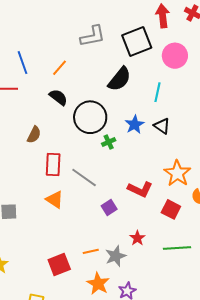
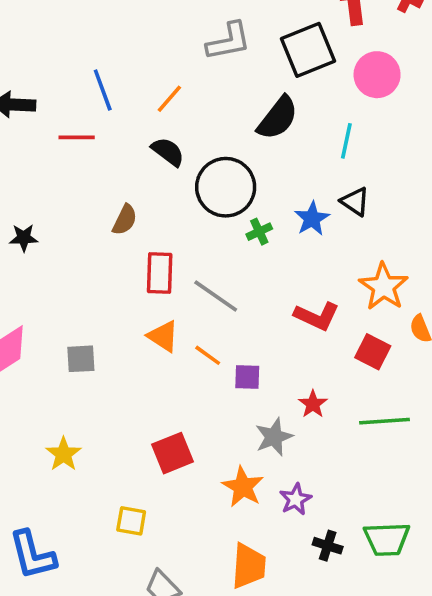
blue star: (135, 125) -> (312, 219), moved
purple square: (109, 208) -> (247, 377), moved, turned 35
orange line: (91, 251) -> (208, 355), moved, turned 49

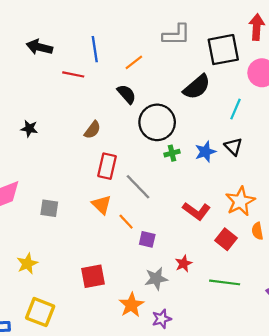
yellow square: (131, 521) -> (40, 312), moved, size x1.5

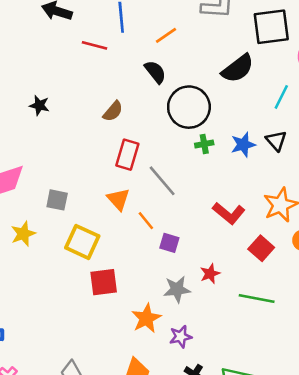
yellow star: (27, 264) -> (23, 234), moved
yellow square: (40, 312) -> (82, 242), moved

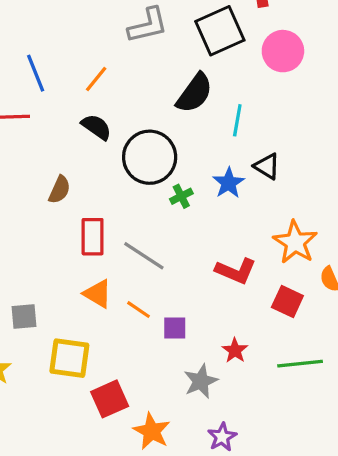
cyan line: (281, 97) -> (237, 120), moved
orange star: (146, 318) -> (152, 431), moved

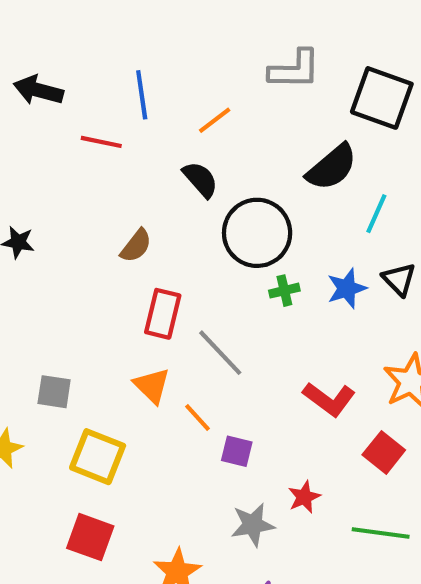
black square: (220, 31) -> (382, 98), turned 30
red square: (110, 399) -> (90, 537), moved, turned 30

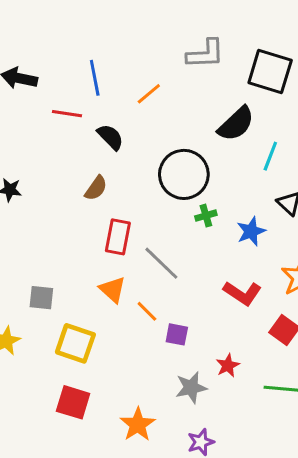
black semicircle: (200, 179) -> (110, 137), moved
blue star: (347, 288) -> (251, 231), moved

